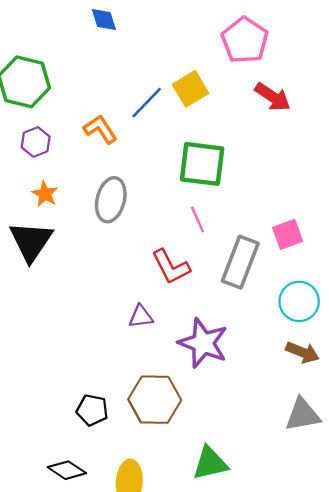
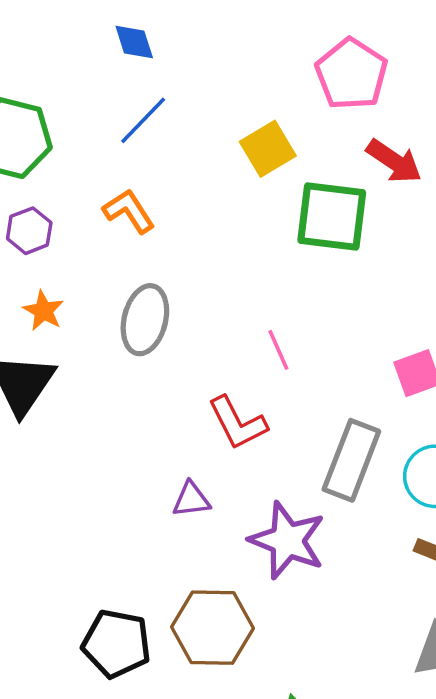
blue line: (147, 103) -> (143, 120), moved
green square: (202, 164) -> (332, 216), moved
gray rectangle: (240, 262) -> (351, 460), moved
black pentagon: (92, 410) -> (116, 644), size x1.4

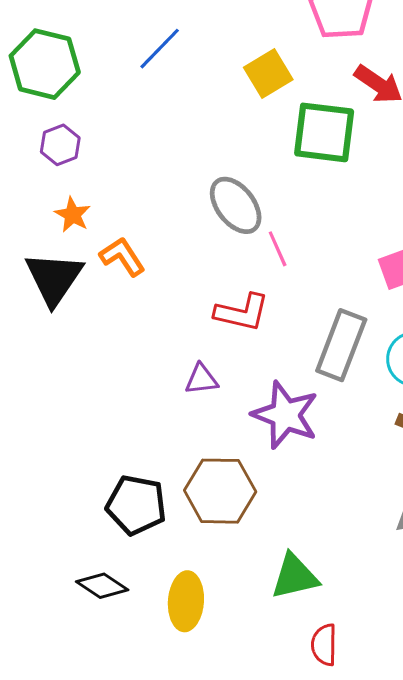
orange L-shape: (129, 211) -> (122, 257), moved
gray ellipse: (145, 320) -> (236, 205), moved, turned -52
red L-shape: (237, 423) -> (242, 313), turned -50

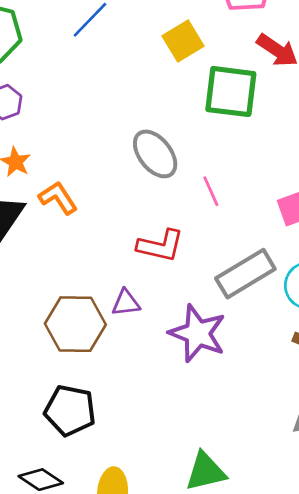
pink line: (278, 249) -> (211, 191), moved
gray rectangle: (341, 345) -> (245, 274), turned 38
brown hexagon: (220, 491) -> (75, 324), moved

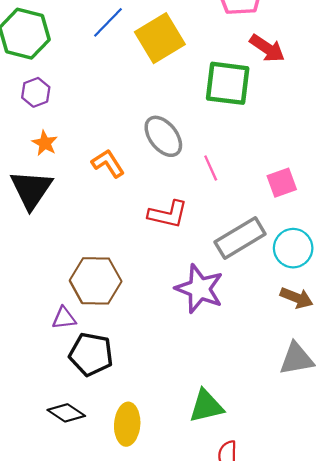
yellow square: (183, 41) -> (160, 38), moved, size x1.4
orange L-shape: (58, 198) -> (108, 163), moved
purple triangle: (126, 303) -> (64, 318), moved

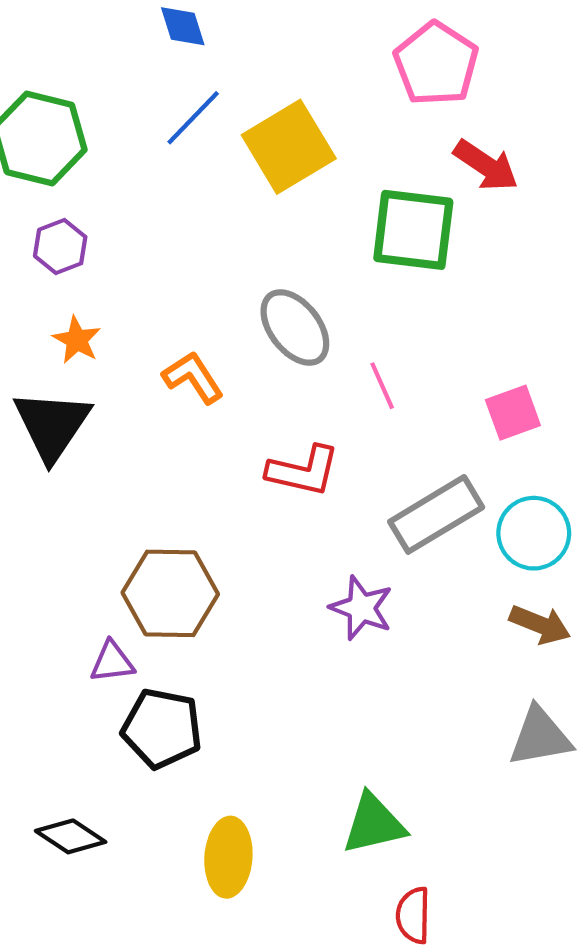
purple star: (199, 289) -> (361, 608), size x0.7
black diamond: (66, 413) -> (71, 836), moved

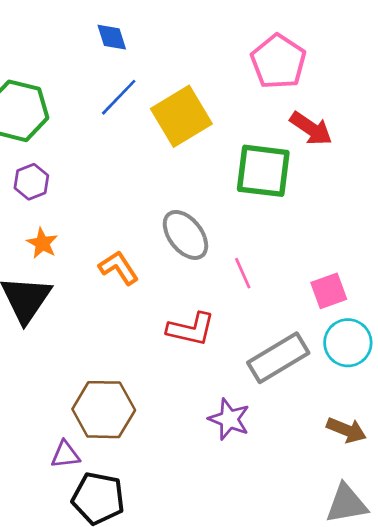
cyan circle: (534, 533) -> (348, 343), moved

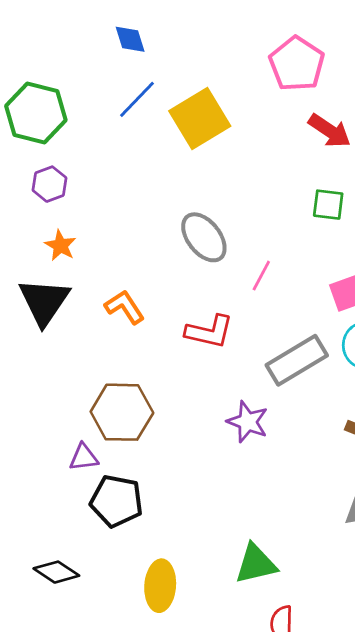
green square: (263, 171) -> (328, 205), moved, size x0.6
orange L-shape: (119, 268) -> (125, 307), moved
pink line: (243, 273) -> (261, 276), turned 52

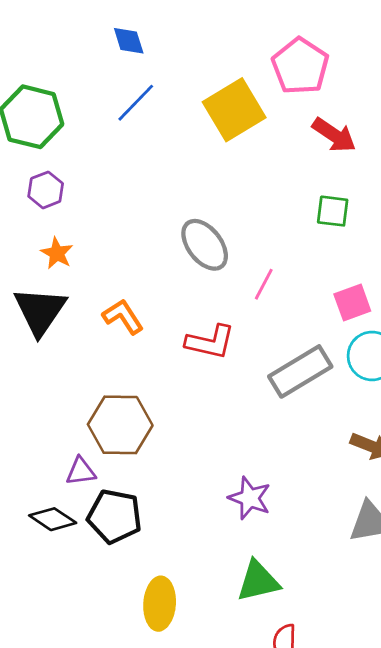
yellow square: (200, 119) -> (234, 110), moved
purple star: (248, 422) -> (250, 498), moved
black diamond: (56, 572) -> (53, 519), moved

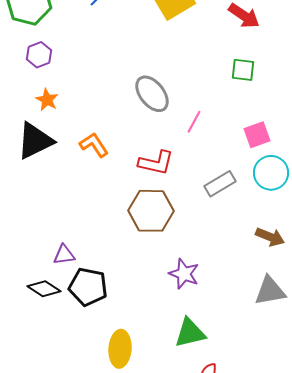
black triangle: (40, 311) -> (35, 141), turned 30
gray rectangle: (300, 371) -> (220, 184), size x0.7
brown hexagon: (120, 425) -> (151, 211), moved

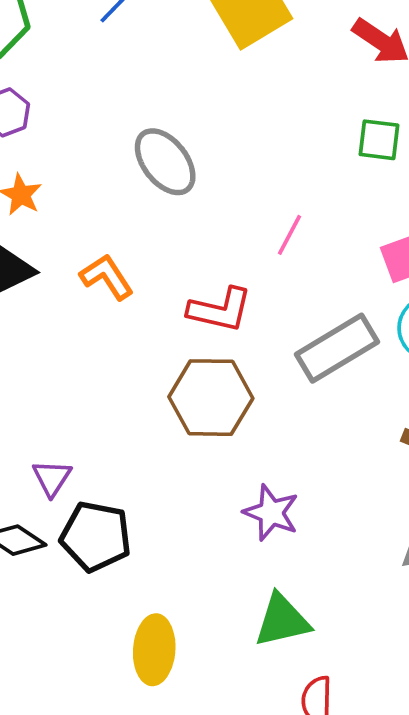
gray ellipse: (152, 94) -> (165, 162), moved
gray rectangle: (220, 184) -> (337, 348), size x1.4
purple triangle: (64, 255) -> (52, 478), turned -50

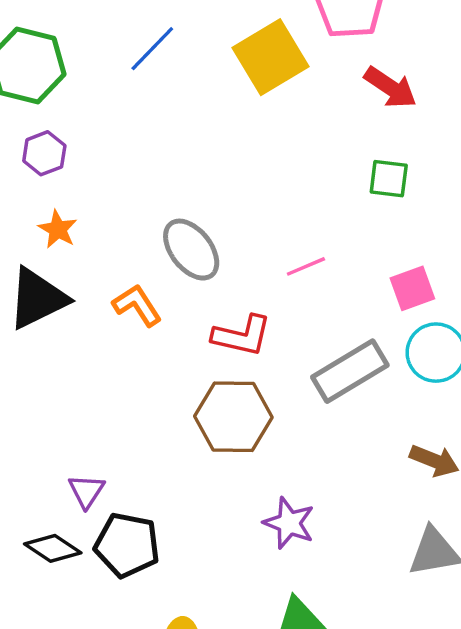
gray ellipse: (165, 162) -> (191, 250), moved
pink line: (289, 235) -> (306, 266), turned 39

